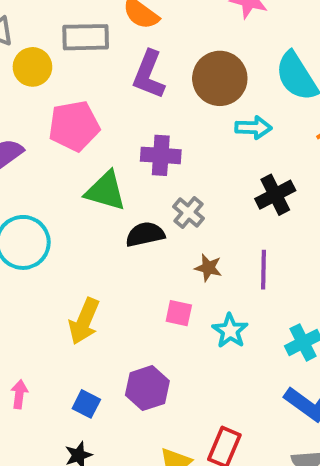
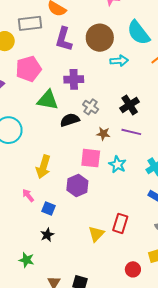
black cross: (275, 195) -> (130, 105), moved
purple line: (263, 270) -> (131, 132), turned -72
pink square: (179, 313) -> (91, 158), size x1.5
purple hexagon: (147, 388) -> (77, 186), moved
pink arrow: (19, 394) -> (28, 195), moved, turned -40

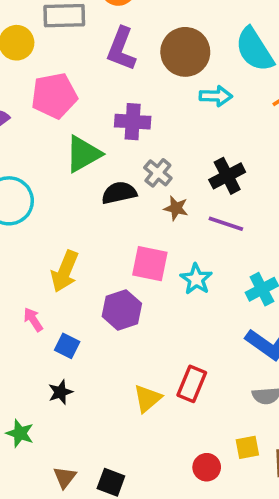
green triangle: (48, 100) -> (83, 154), turned -45
brown star: (103, 134) -> (176, 208), moved

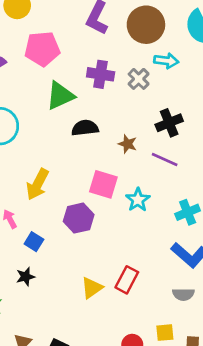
gray cross: (158, 173) -> (139, 79), moved

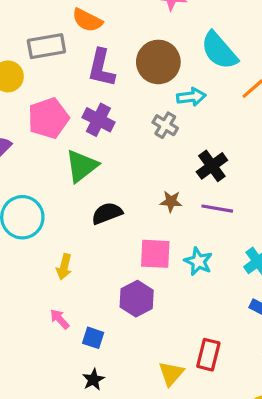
purple cross: (101, 74) -> (98, 120), moved, turned 32
black semicircle: (85, 128) -> (107, 213), moved
yellow arrow: (38, 184) -> (64, 267), moved, size x0.7

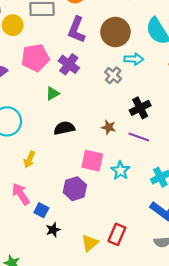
green triangle: (82, 166) -> (52, 93), size x0.6
pink arrow: (60, 319) -> (21, 194), size x1.5
black star: (93, 380) -> (53, 230), moved

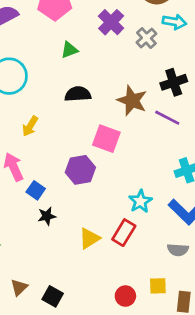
purple cross: (69, 64) -> (111, 22), moved
brown star: (109, 127) -> (132, 101), size x1.6
cyan star: (120, 170) -> (140, 201), moved

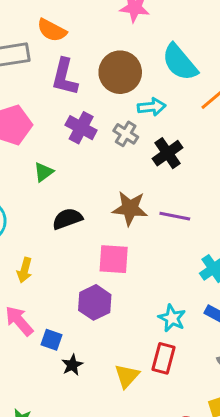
black cross: (174, 82) -> (168, 153), moved

